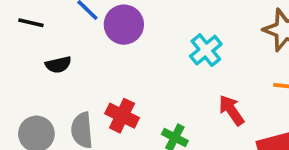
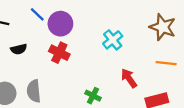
red cross: (122, 116) -> (59, 53), moved

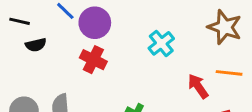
black semicircle: (19, 49) -> (36, 45), moved
red arrow: (129, 78) -> (198, 86), moved

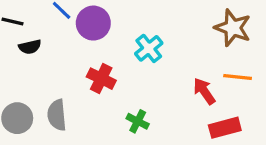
cyan cross: (161, 43) -> (149, 48), moved
red cross: (93, 60) -> (101, 79), moved

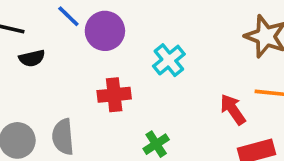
red cross: (101, 79) -> (114, 95), turned -32
green cross: (138, 121) -> (156, 144), turned 30

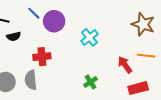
red cross: (114, 95) -> (42, 57), moved
green cross: (156, 144) -> (91, 82), moved

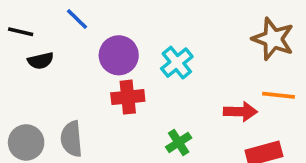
purple circle: (54, 21) -> (119, 55), moved
red cross: (42, 57) -> (128, 97), moved
red arrow: (125, 65) -> (240, 112), turned 126

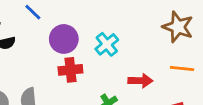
red arrow: (240, 112) -> (140, 81), moved

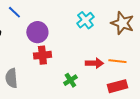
cyan cross: (107, 44) -> (85, 20), moved
orange line: (182, 69) -> (117, 61), moved

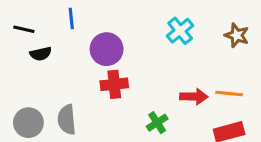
blue line: (14, 12) -> (71, 18), turned 40
brown star: (122, 23) -> (237, 35), size x0.7

